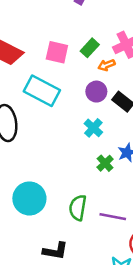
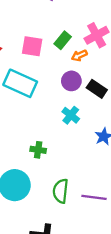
green cross: (105, 163) -> (38, 150), moved, turned -35

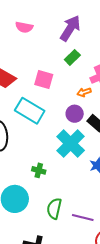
green rectangle: (63, 40) -> (72, 57), moved
cyan cross: (71, 115) -> (71, 143), size x1.8

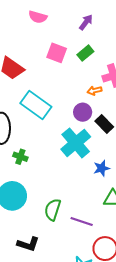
purple arrow: (70, 28) -> (86, 22), size x0.6
pink square: (44, 80) -> (57, 53), moved
green cross: (39, 170) -> (20, 157), moved

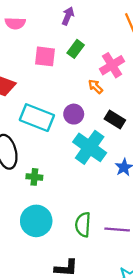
orange arrow: (94, 91) -> (95, 86), turned 72
purple circle: (83, 112) -> (74, 114), moved

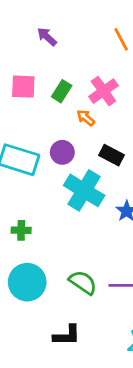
purple arrow: (68, 16) -> (47, 37), turned -66
green rectangle: (76, 49) -> (62, 91), moved
green semicircle: (83, 225) -> (83, 282), turned 125

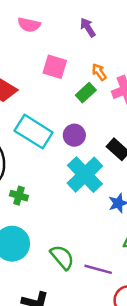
green rectangle: (62, 91) -> (86, 93), moved
orange arrow: (86, 118) -> (99, 72), moved

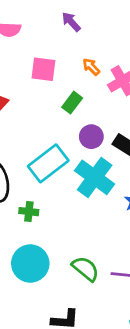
green rectangle: (86, 93) -> (72, 103), moved
cyan rectangle: (34, 132) -> (48, 163), moved, turned -60
purple circle: (74, 135) -> (91, 137), moved

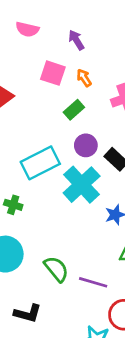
purple arrow: (71, 22) -> (76, 40), moved
orange arrow: (91, 67) -> (84, 78), moved

